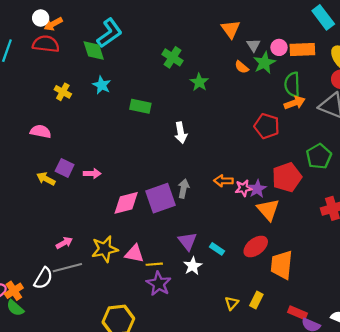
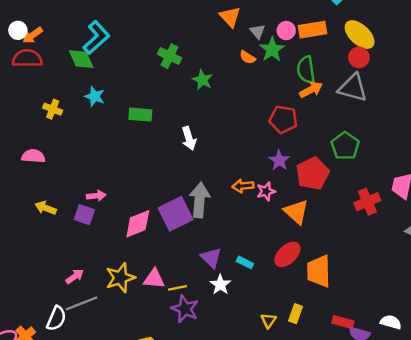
purple square: (65, 168) -> (84, 215), moved
gray arrow: (183, 189) -> (200, 200), size x1.6
purple star: (257, 189) -> (279, 160), moved

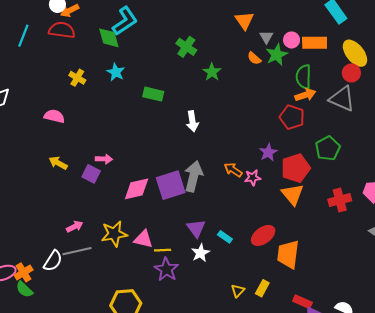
red pentagon: (283, 119) -> (292, 117), moved
orange arrow: (243, 186) -> (233, 170), turned 30
orange triangle: (296, 212) -> (293, 194), moved

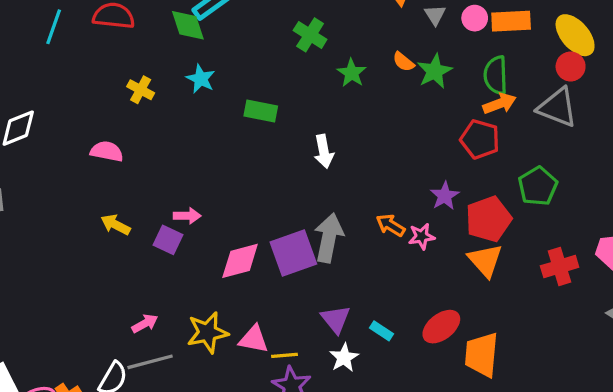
green star: (277, 55) -> (435, 71), moved
orange semicircle: (254, 58) -> (403, 62), moved

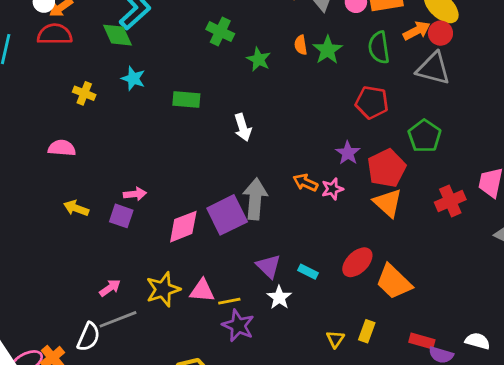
orange semicircle: (403, 62) -> (301, 45), turned 48
orange arrow: (500, 104) -> (417, 31), moved
orange trapezoid: (482, 355) -> (394, 282), turned -45

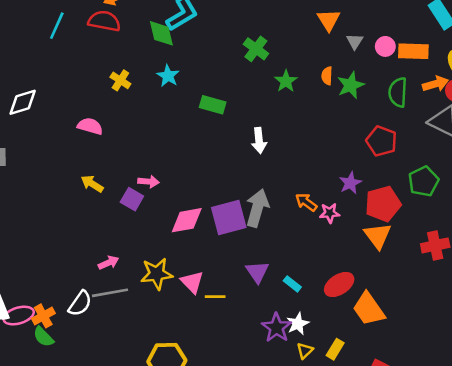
pink triangle: (202, 291) -> (192, 282), turned 30
white star: (279, 297) -> (298, 324), moved
purple star: (238, 326) -> (276, 328), moved

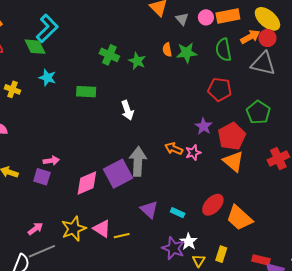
green cross: (256, 49) -> (109, 55), moved
green star: (351, 85) -> (187, 53), turned 30

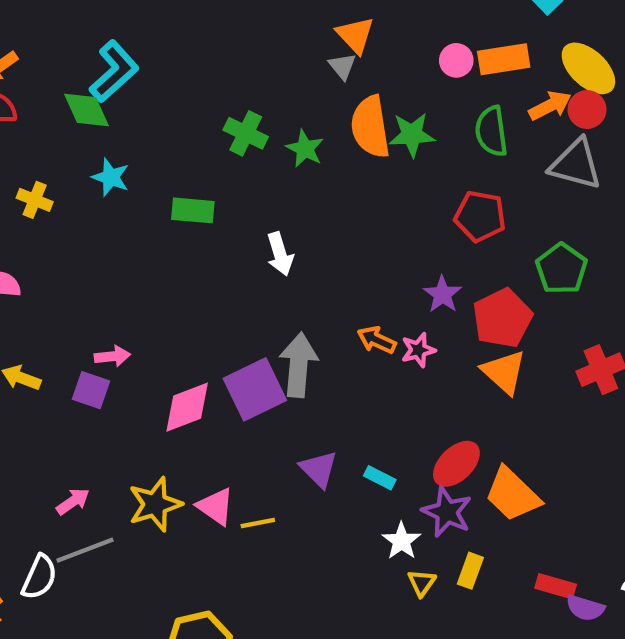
gray triangle: (182, 19) -> (342, 66), moved
orange semicircle: (167, 50) -> (370, 127), size x2.0
purple star: (173, 248) -> (447, 512), moved

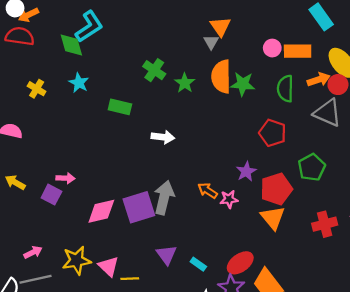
white arrow: (280, 254) -> (163, 137), turned -75

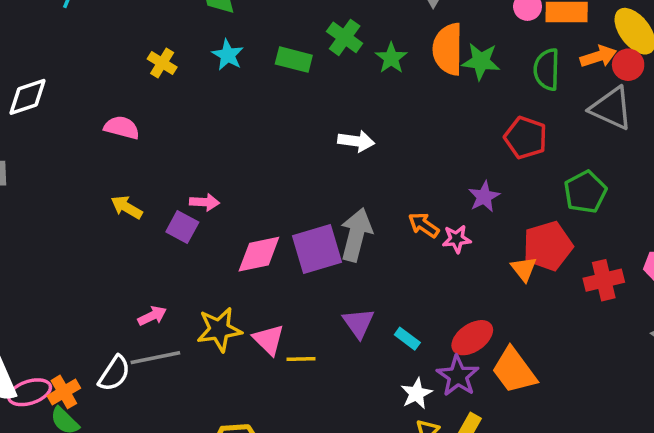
green rectangle: (120, 107) -> (294, 60), moved
red pentagon: (276, 189) -> (548, 246), moved
orange triangle: (273, 218) -> (524, 269), size x0.7

